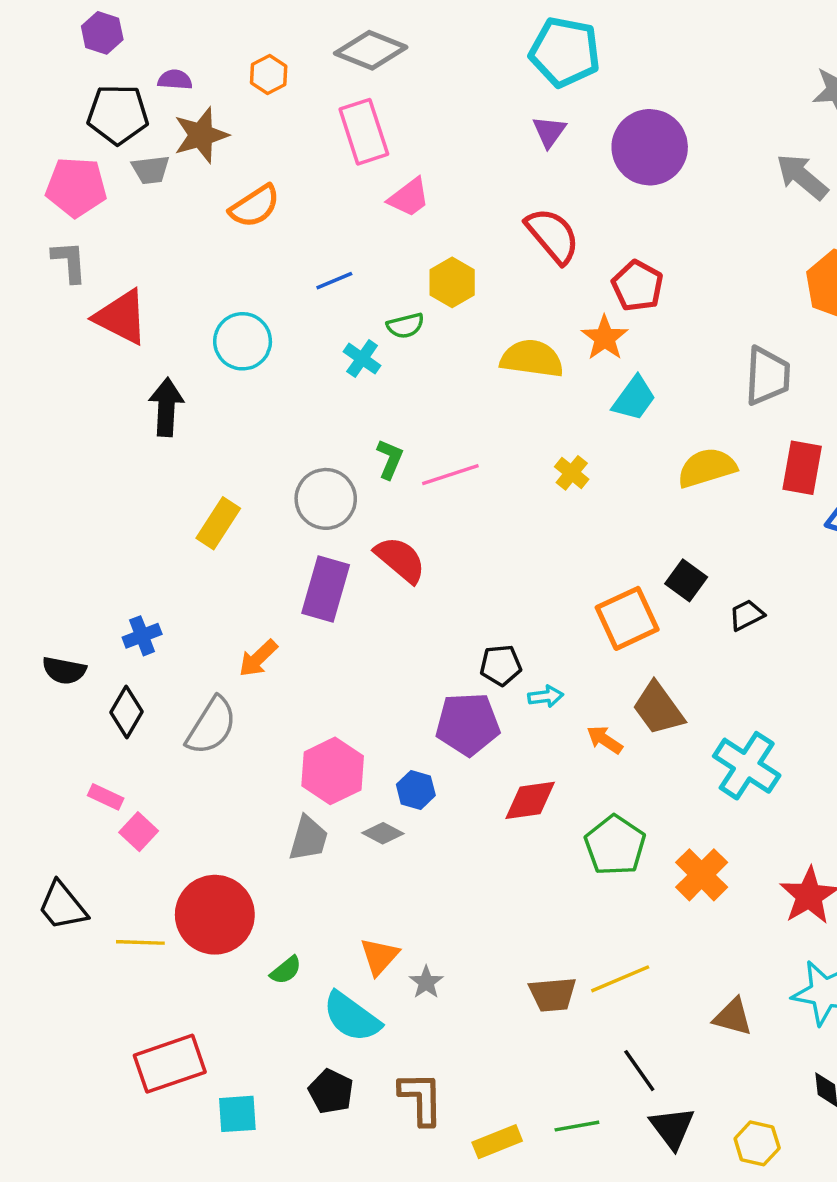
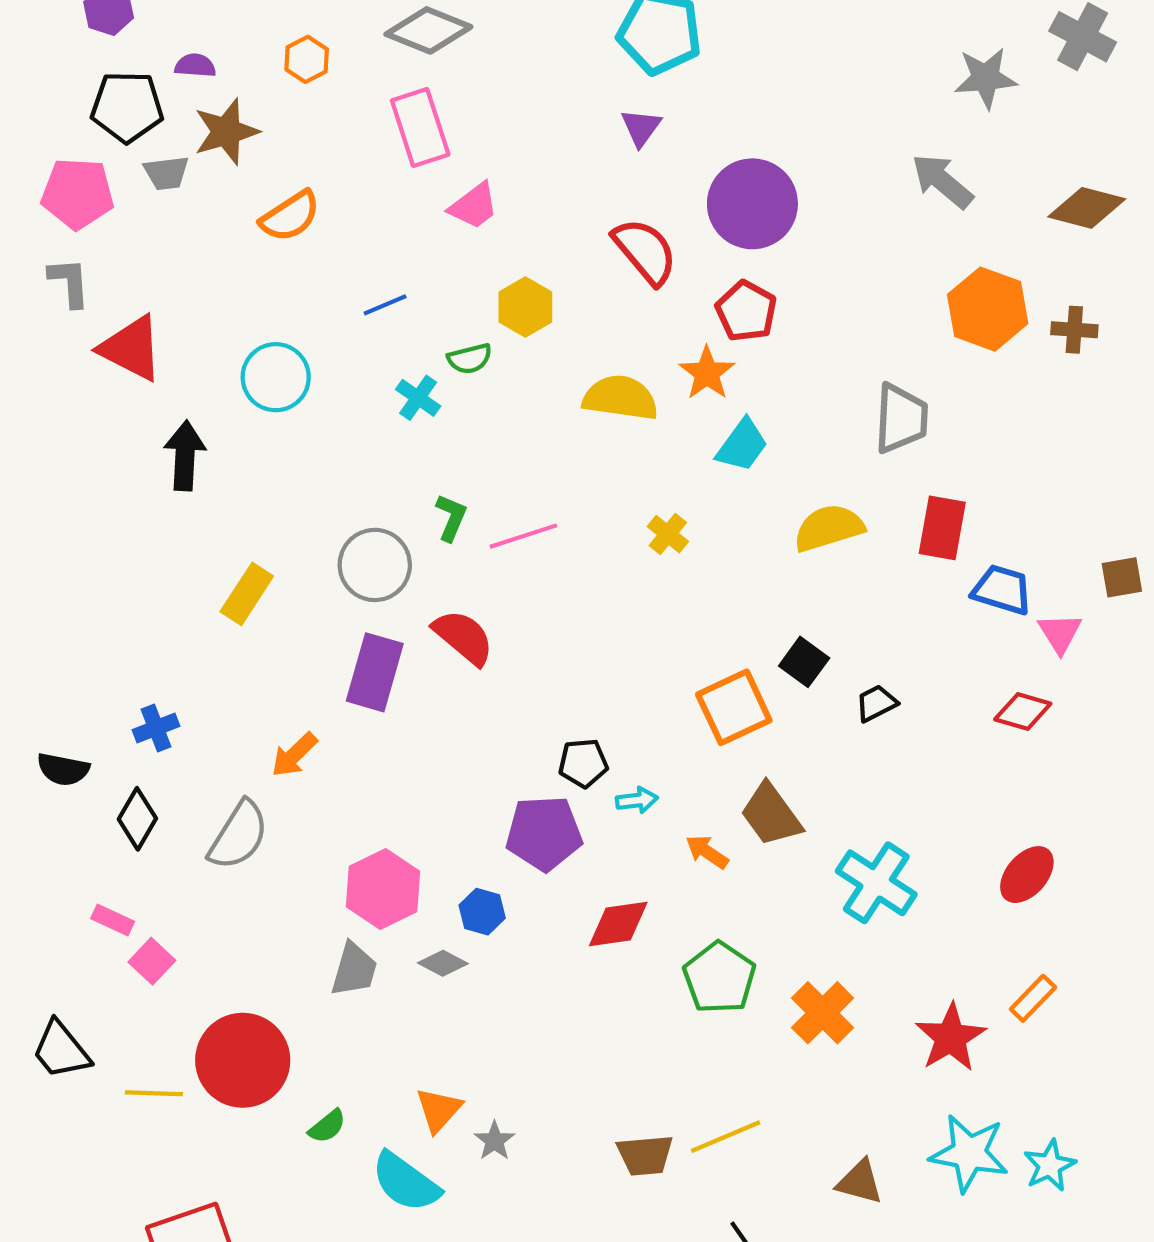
purple circle: (650, 147) -> (752, 204), moved

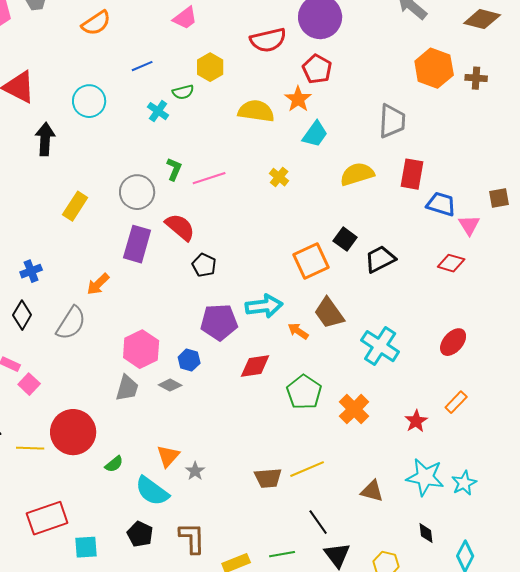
red semicircle: (645, 251) -> (268, 40), turned 117
black trapezoid: (876, 703) -> (380, 259), size x1.5
black pentagon: (583, 763) -> (204, 265), moved, turned 30
cyan arrow: (637, 800) -> (264, 306), size x1.8
red star: (951, 1038) -> (416, 421), size x0.7

